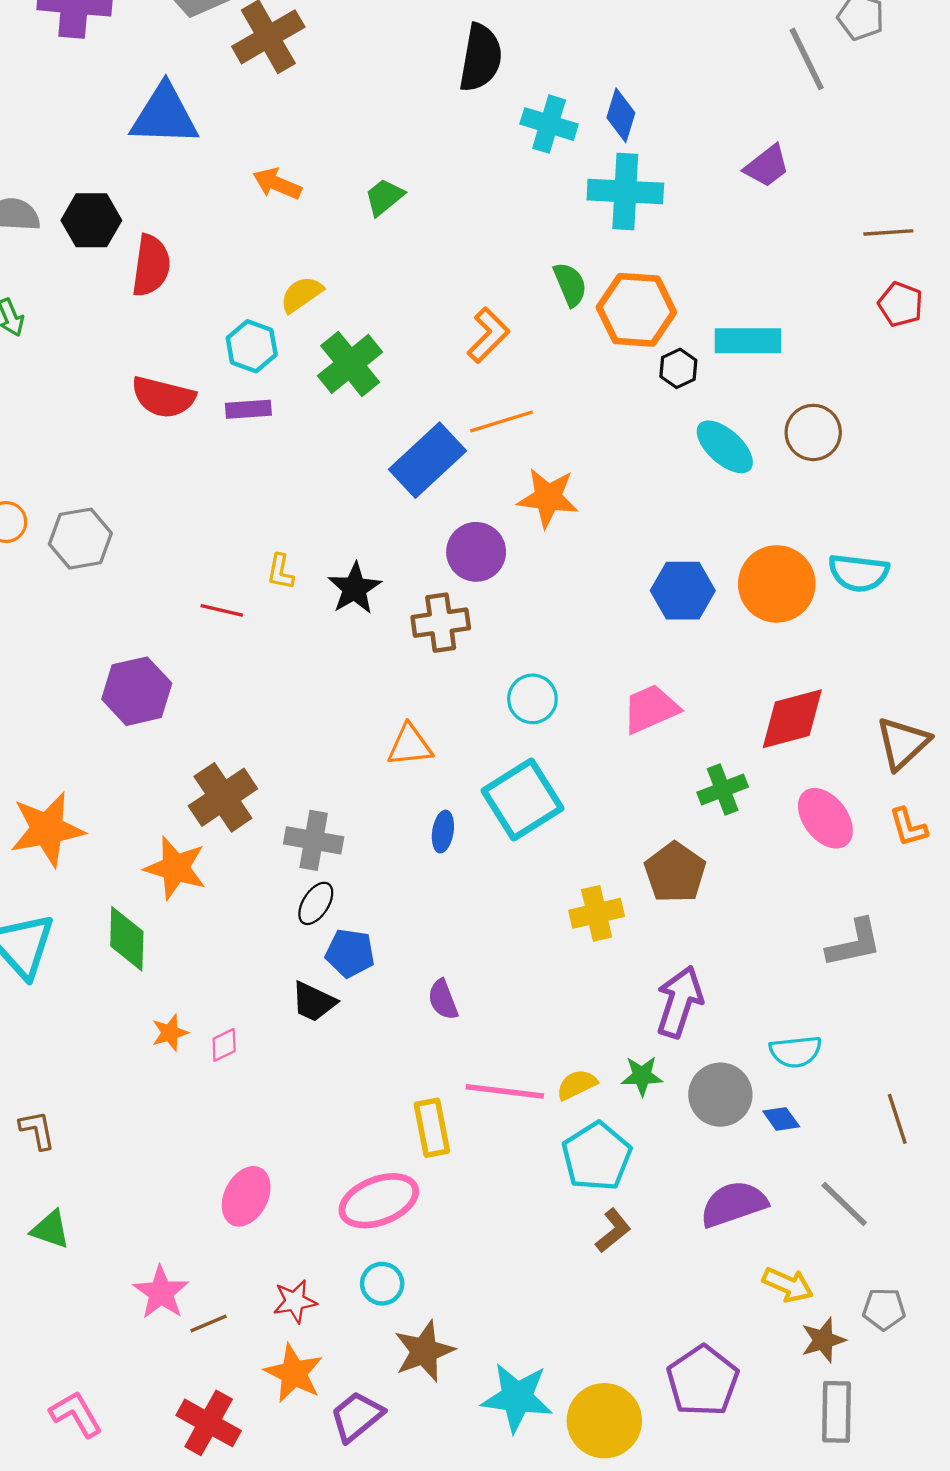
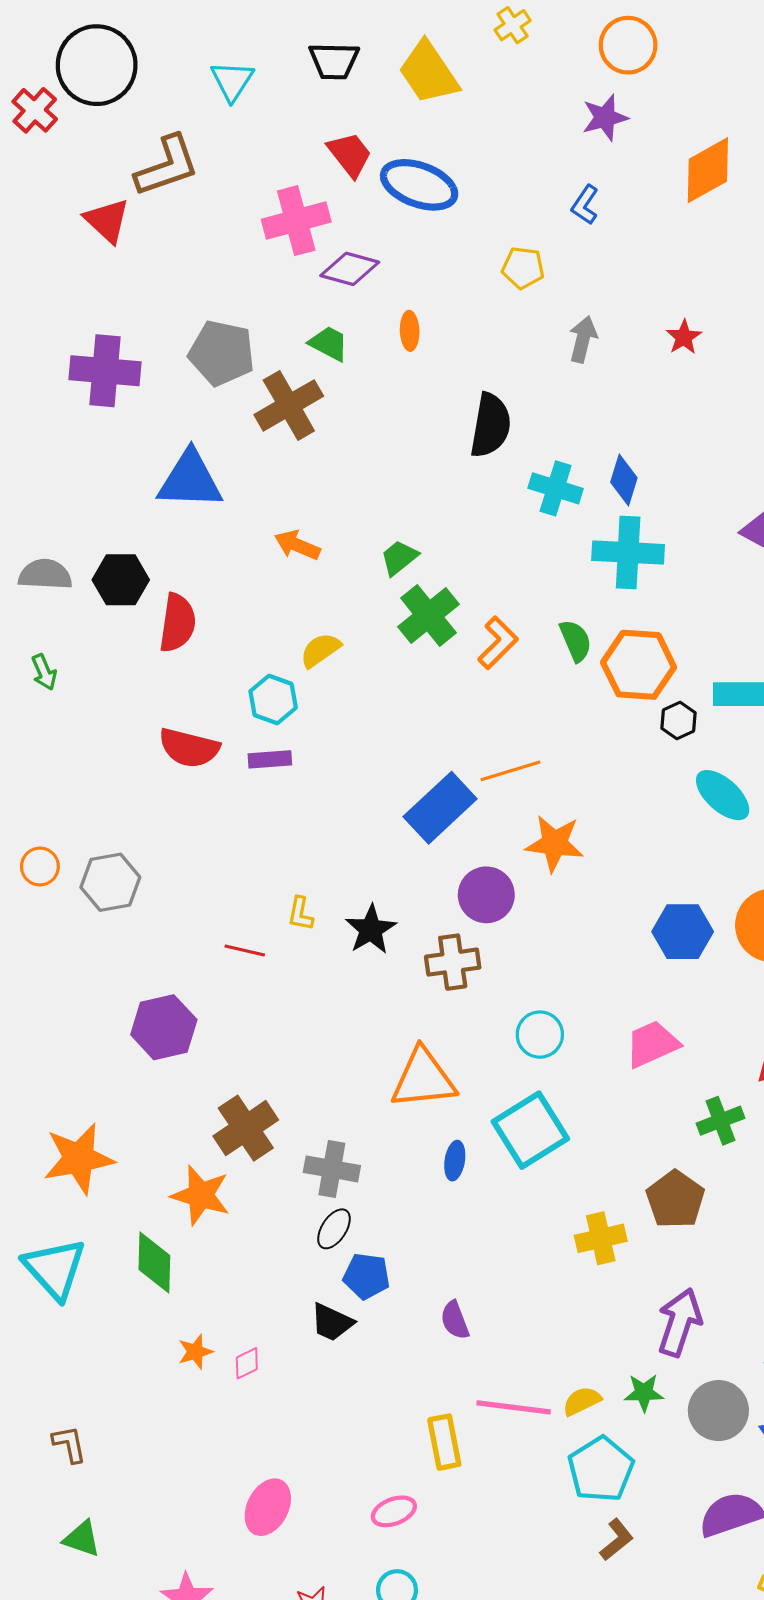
orange L-shape: (488, 335) -> (498, 643), moved
green cross: (350, 364) -> (429, 615), moved
orange triangle: (410, 745) -> (423, 1079), size x1.5
pink ellipse: (379, 1201) -> (394, 1511), size x0.6

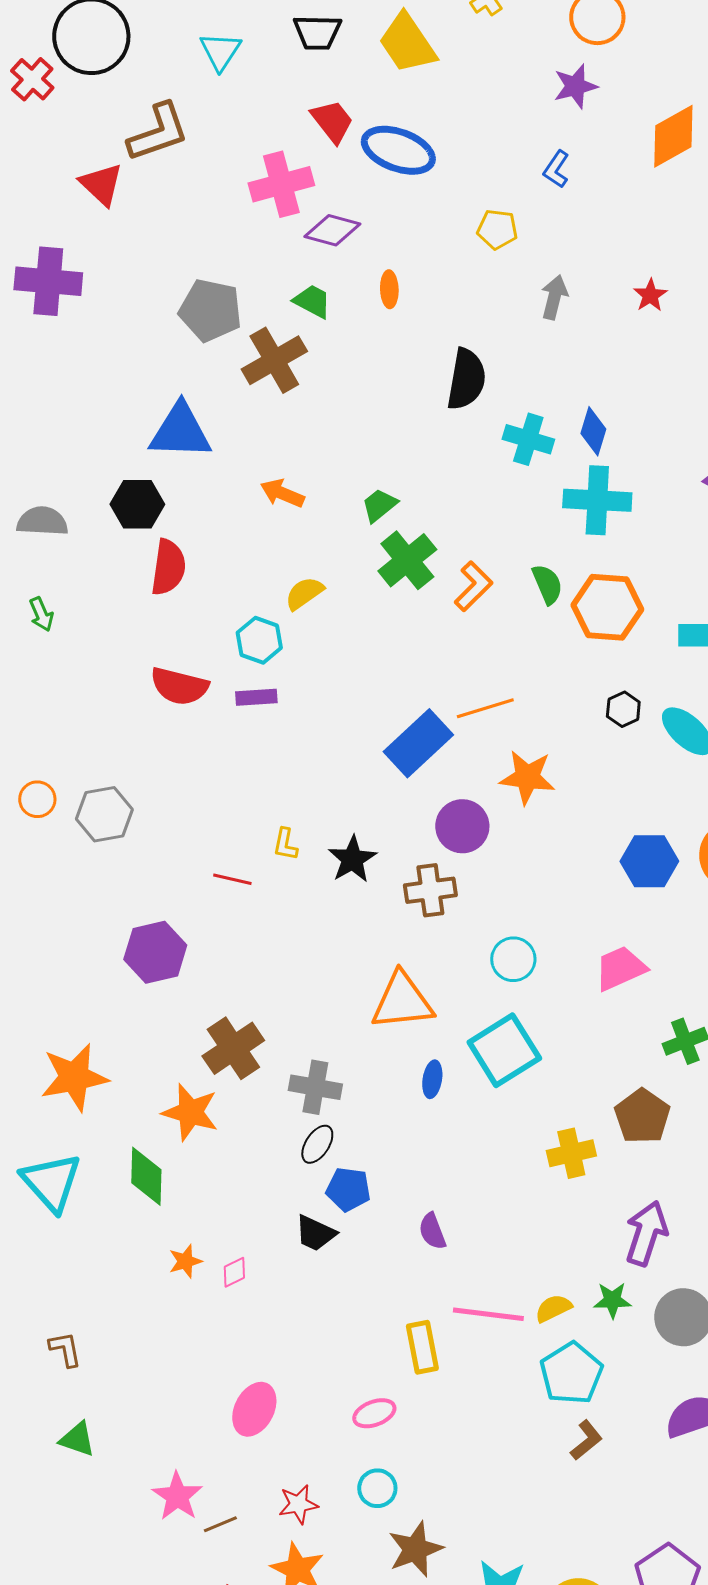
purple cross: (105, 371) -> (48, 281), moved
black hexagon: (121, 580) -> (137, 504), moved
black hexagon: (678, 721) -> (623, 709), moved

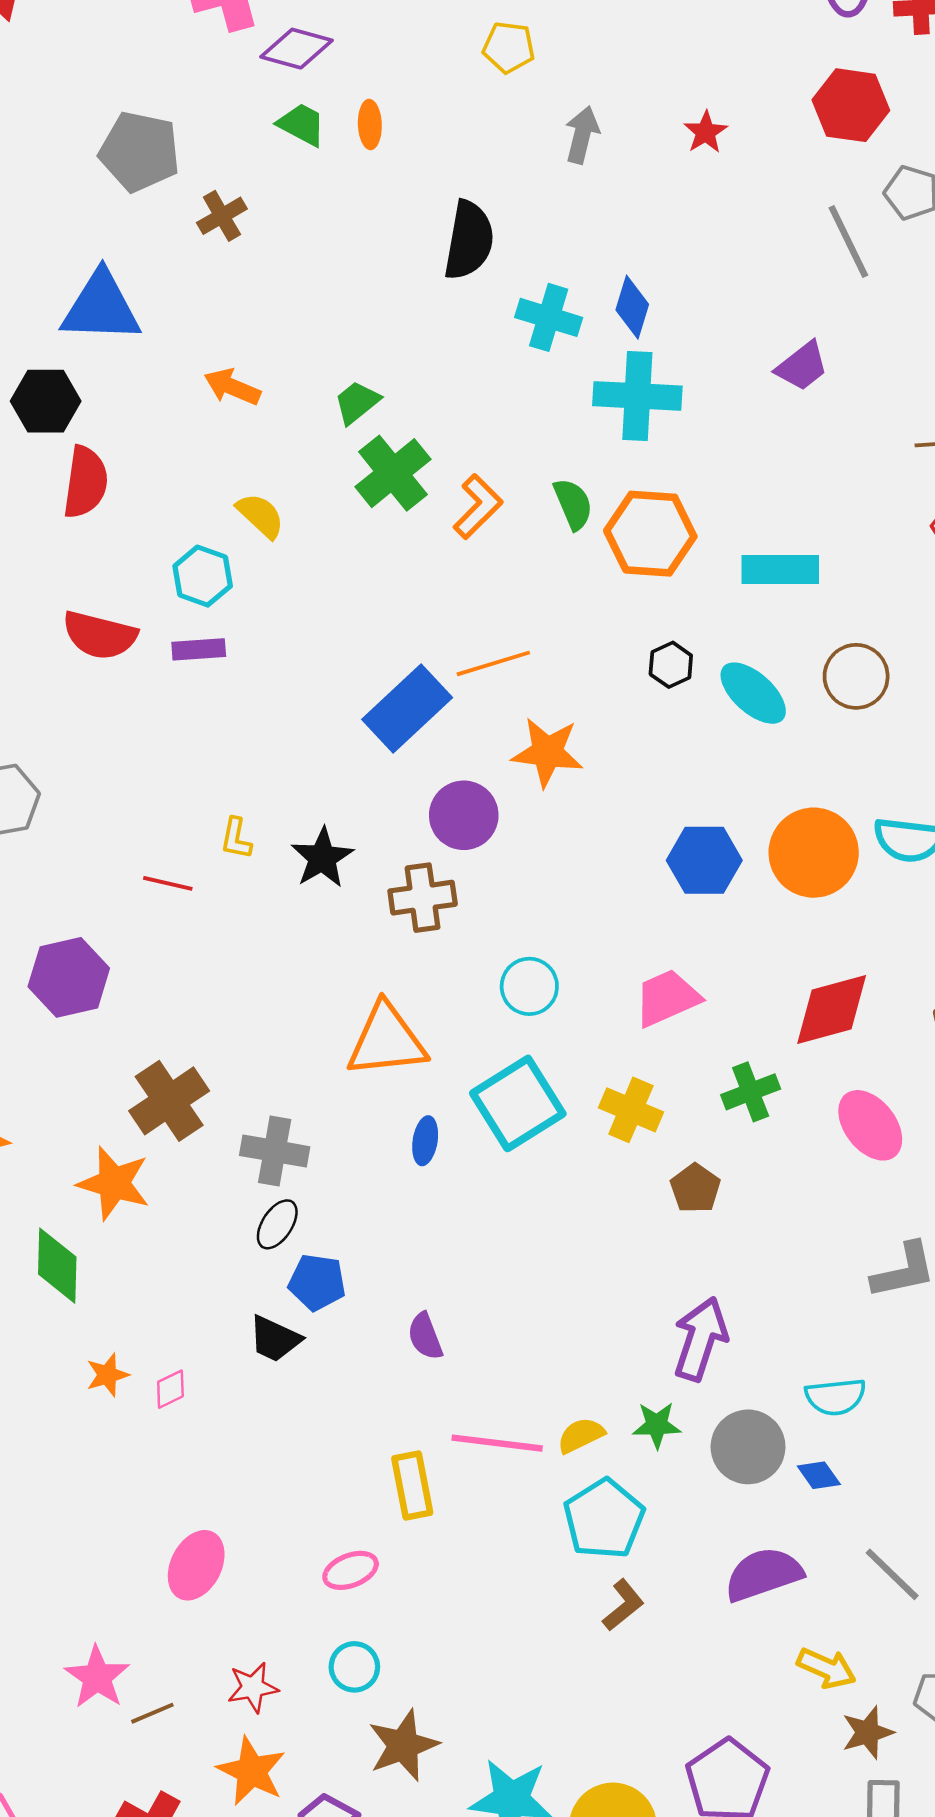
green trapezoid: (312, 301) -> (302, 124), moved
brown cross: (274, 360) -> (222, 216), size x0.6
yellow semicircle: (304, 593) -> (260, 516), turned 78
brown pentagon: (642, 1116) -> (695, 1188), size x0.7
yellow cross: (571, 1153) -> (631, 1110), moved, turned 36

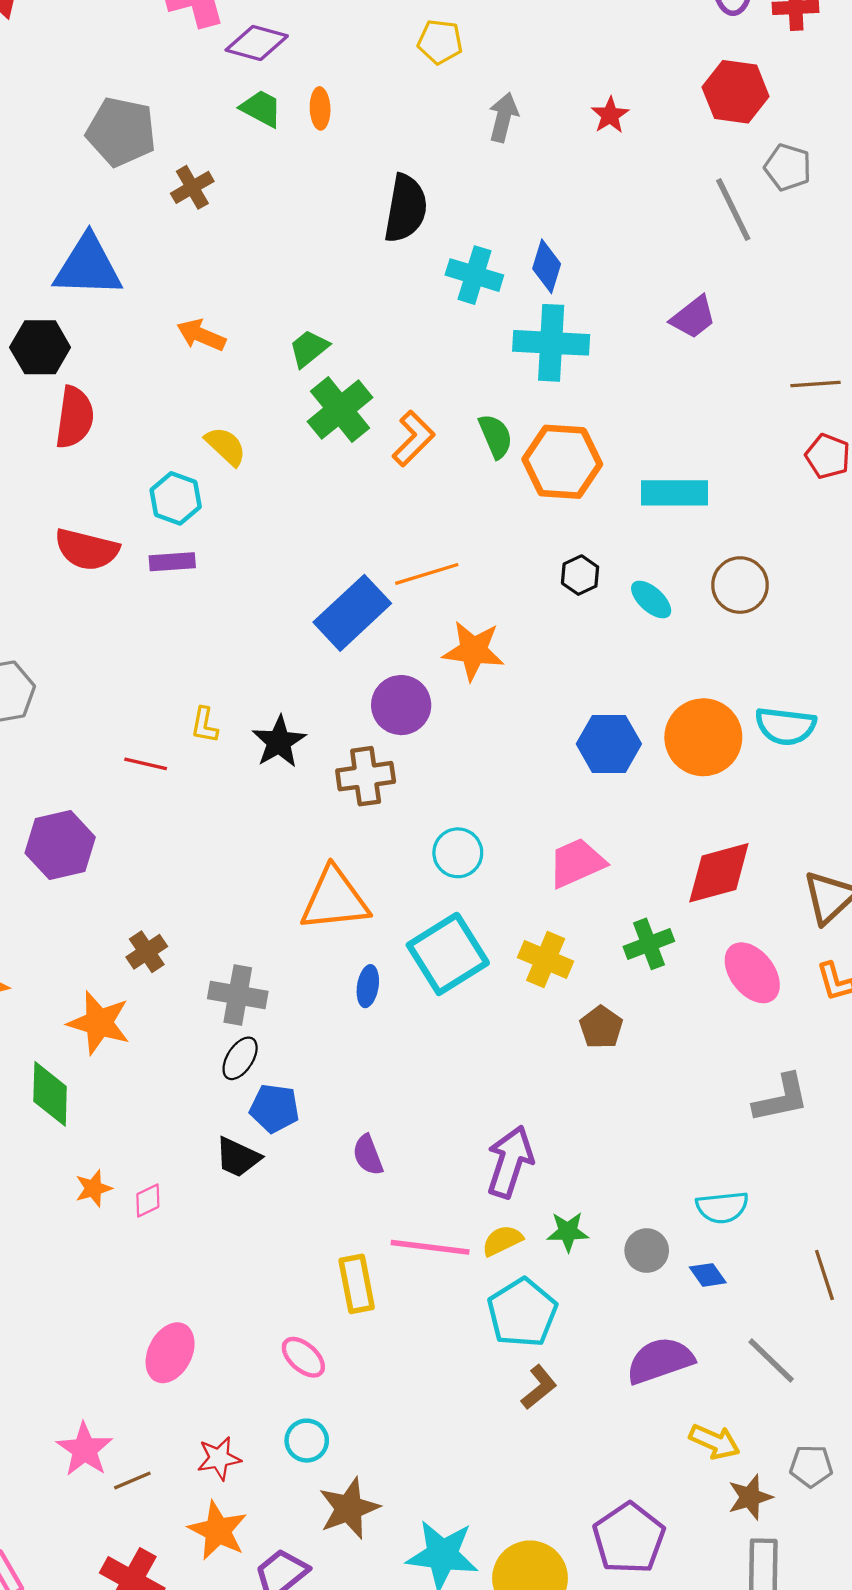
cyan ellipse: (753, 693) -> (651, 599), size x0.7
brown cross: (169, 1101) -> (147, 952), size x0.6
purple arrow: (700, 1339) -> (510, 1162), moved
gray circle: (748, 1447) -> (647, 1251), size x0.7
pink ellipse: (351, 1570) -> (303, 1357), turned 63

